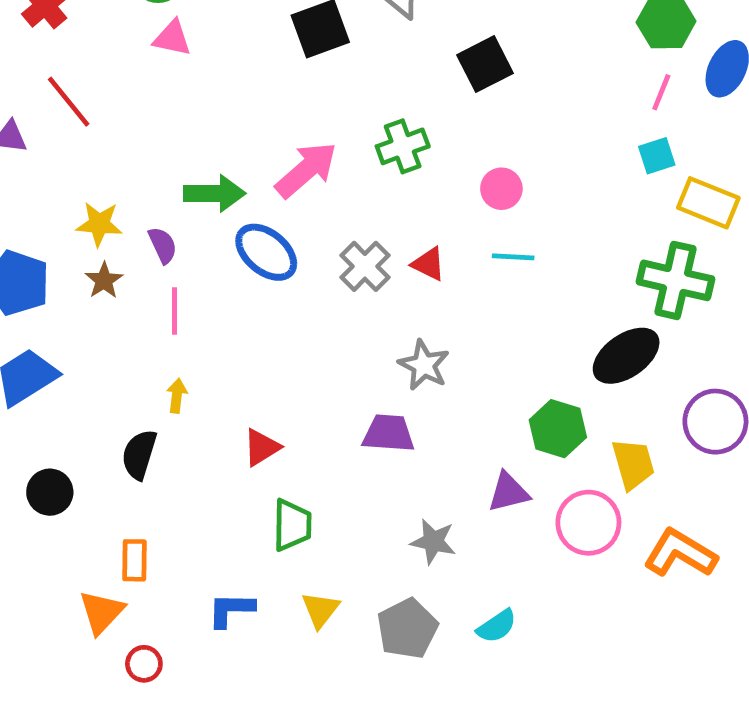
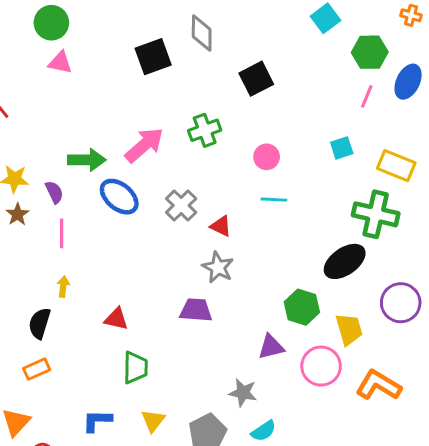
cyan square: (657, 156) -> (342, 148), moved
red triangle: (429, 264) -> (221, 226), moved
red triangle: (262, 447) -> (116, 319), turned 45
gray star: (433, 542) -> (243, 393), moved
orange rectangle: (135, 560) -> (37, 369), moved, turned 65

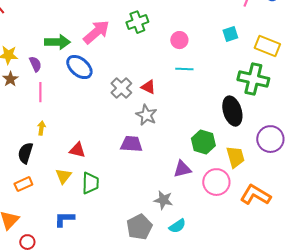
gray cross: (181, 205) -> (121, 88), moved
black ellipse: (345, 261) -> (232, 111), turned -72
yellow triangle: (153, 421) -> (63, 176), moved

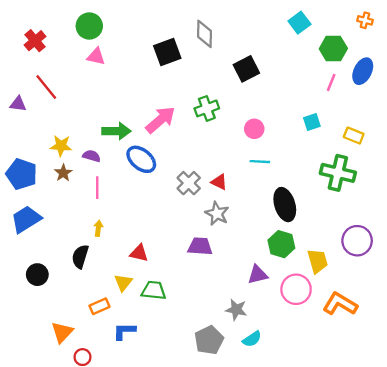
yellow rectangle: (267, 46) -> (354, 136), size x0.7
purple semicircle: (35, 64) -> (92, 156), turned -49
black ellipse: (232, 111) -> (285, 205), moved
green trapezoid: (90, 183) -> (154, 290), turned -85
orange rectangle: (23, 184) -> (99, 306), moved

